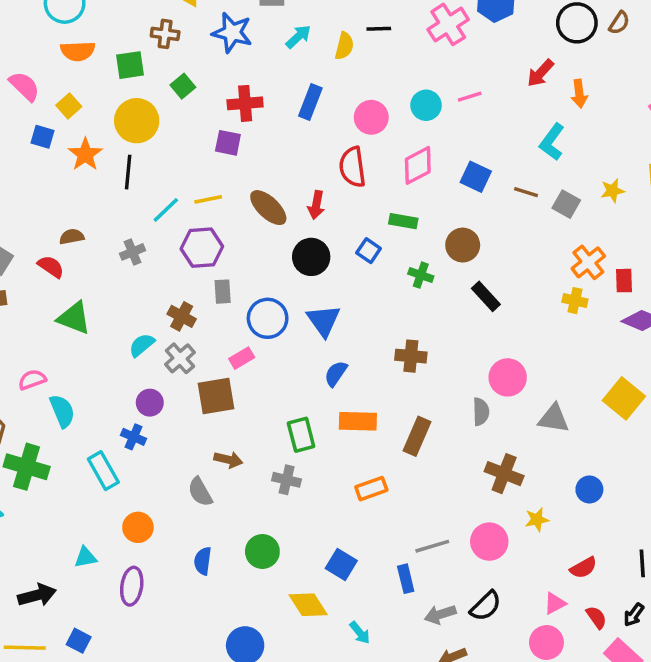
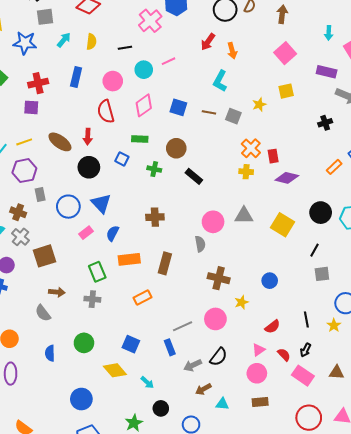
black line: (379, 29) -> (125, 48), moved
pink rectangle: (242, 358) -> (86, 233), moved
gray triangle: (554, 418) -> (244, 216), moved

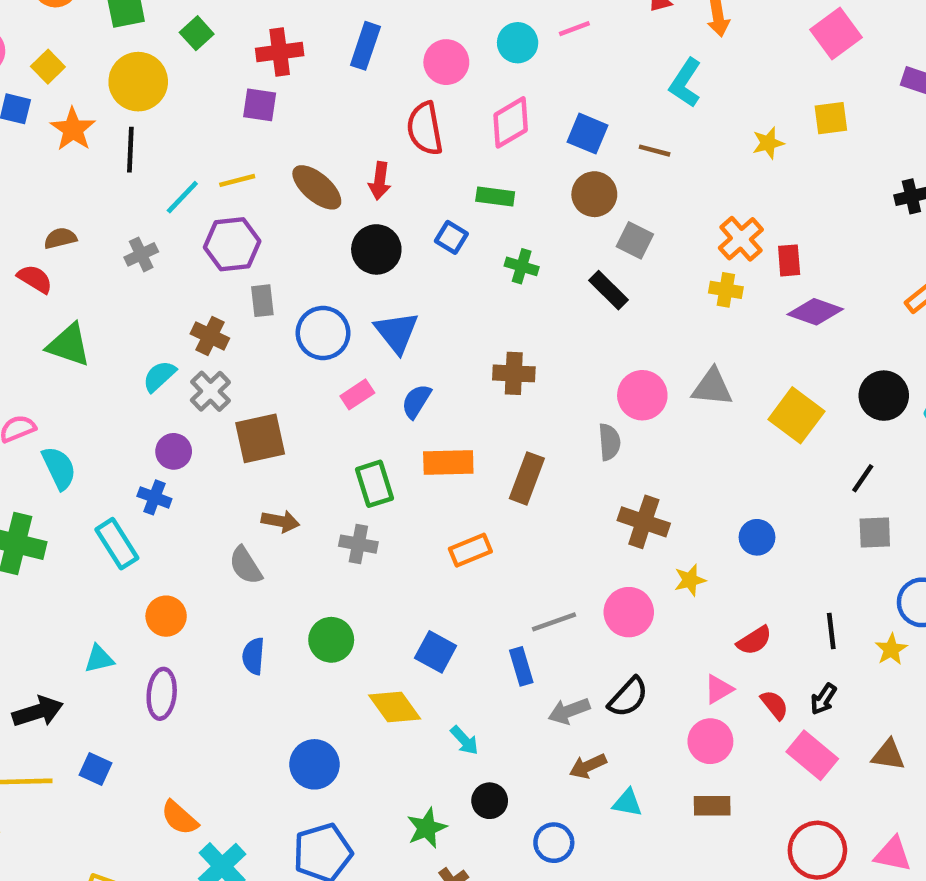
gray square: (233, 116) -> (635, 240), moved
brown circle: (176, 148) -> (594, 194), moved

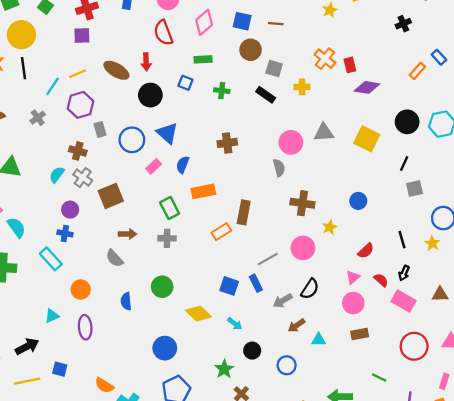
yellow cross: (726, 290) -> (302, 87), moved
brown rectangle: (527, 478) -> (244, 212), moved
blue square: (436, 652) -> (229, 286), moved

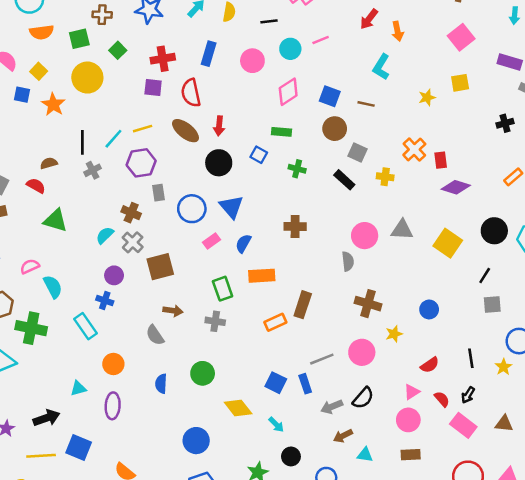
red semicircle: (163, 33) -> (191, 93), moved
black line: (23, 68) -> (82, 142), moved
blue square: (60, 369) -> (79, 448), size x1.5

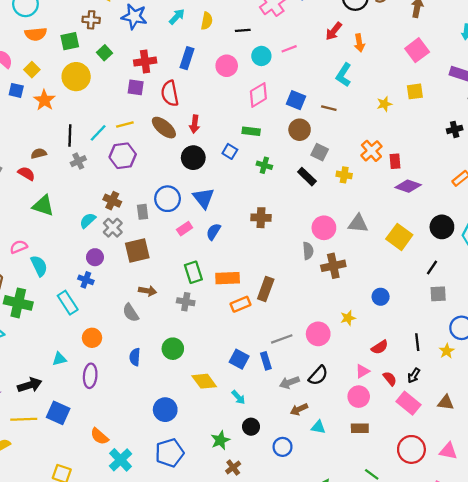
gray rectangle: (159, 193) -> (143, 212), moved
orange rectangle: (262, 276) -> (228, 278), moved
brown cross: (368, 304) -> (333, 266), moved, turned -30

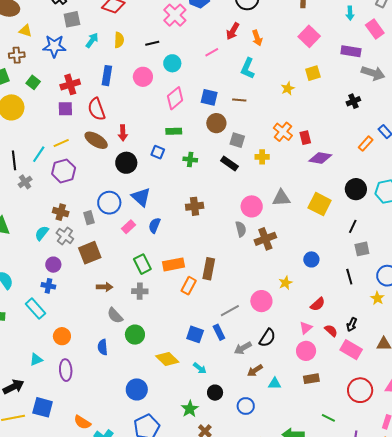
pink line: (289, 49) -> (212, 52), moved
orange rectangle: (240, 304) -> (189, 286), turned -30
gray semicircle: (131, 313) -> (115, 316), moved
black line: (417, 342) -> (349, 277), moved

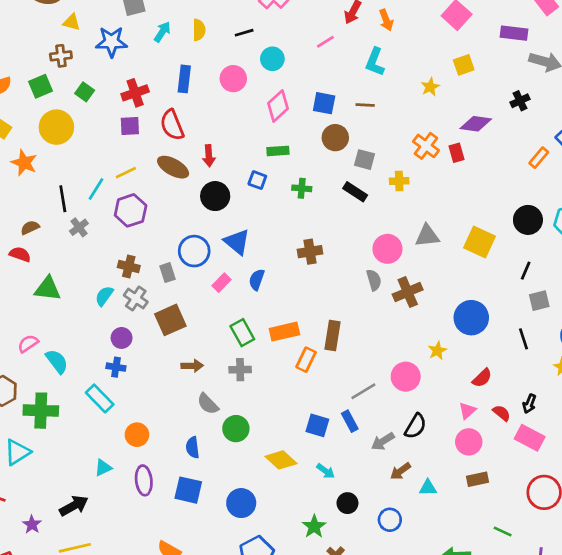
purple diamond: (320, 158) -> (476, 124), moved
blue circle: (311, 259) -> (471, 318), size x1.6
blue square: (43, 407) -> (188, 490), moved

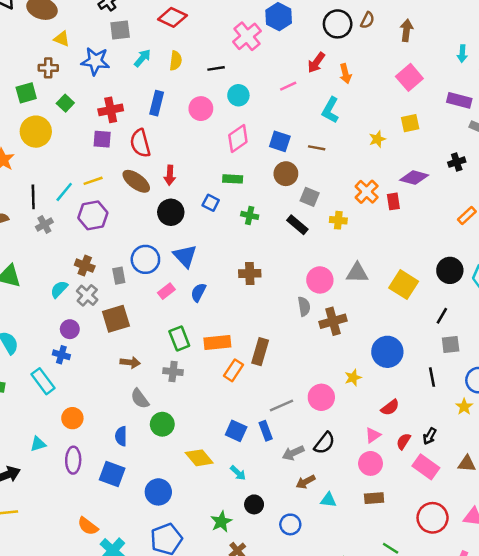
red semicircle: (502, 413) -> (403, 441), turned -105

